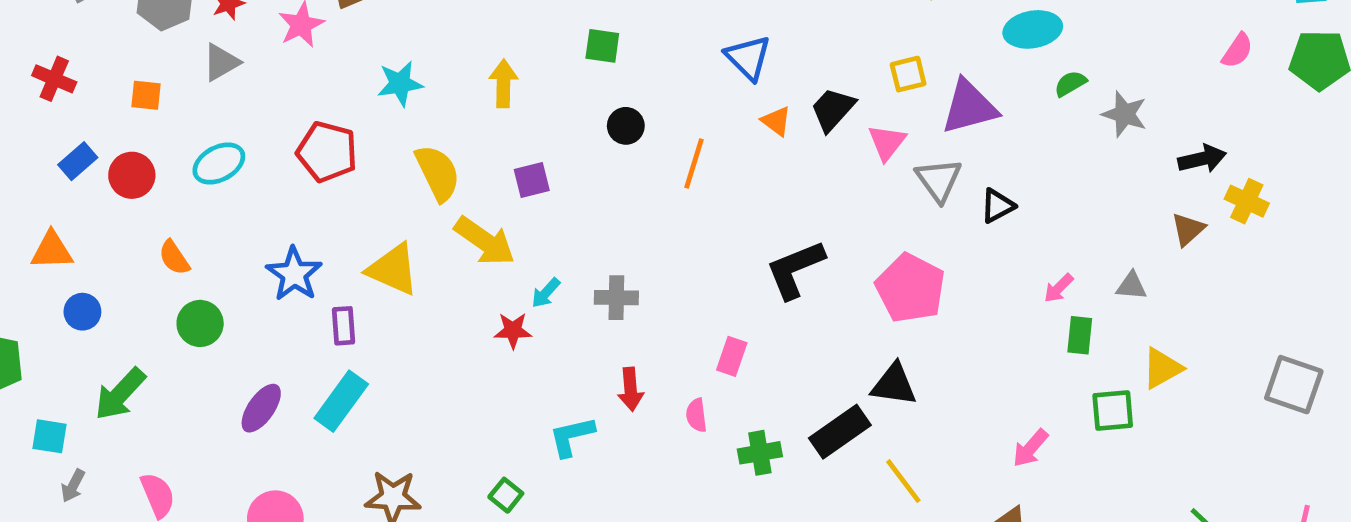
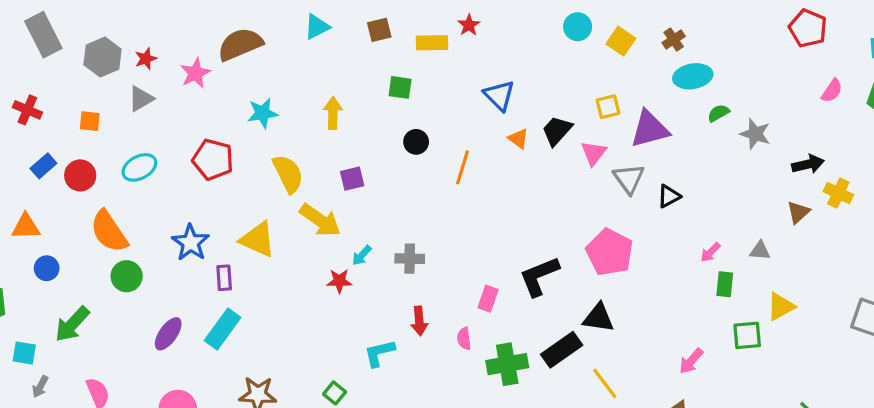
orange semicircle: (174, 258) -> (109, 231), size x1.8
black L-shape: (795, 269) -> (539, 276), moved
green cross: (760, 453) -> (507, 364), size x1.4

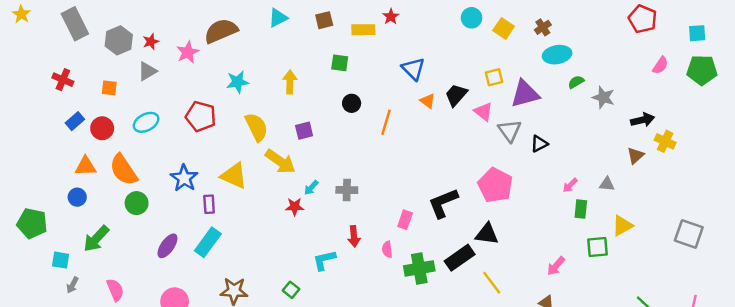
pink triangle: (594, 153) -> (483, 112), turned -30
orange triangle: (26, 227) -> (86, 166), moved

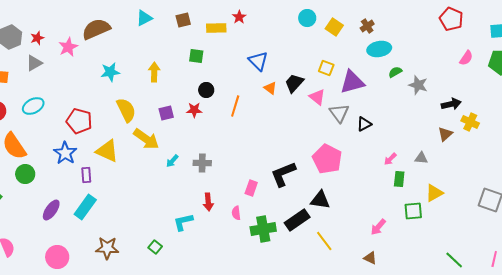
yellow square: (494, 77) -> (326, 68), turned 35
red pentagon: (201, 116) -> (79, 121), moved
red star: (295, 207) -> (194, 110), moved

